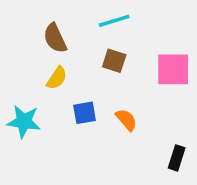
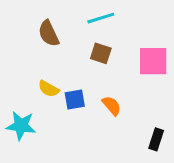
yellow semicircle: (57, 78) -> (49, 89), moved, turned 85
cyan star: (24, 122) -> (21, 126), moved

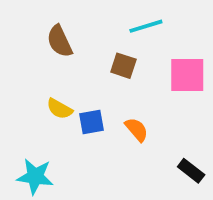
cyan line: (101, 18) -> (146, 26), moved
cyan star: (21, 126) -> (35, 176), moved
black rectangle: (156, 139) -> (191, 171), turned -70

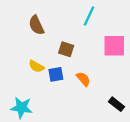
cyan line: (146, 26) -> (89, 16), turned -48
brown square: (123, 66) -> (66, 49), moved

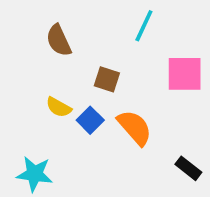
blue square: (56, 74) -> (90, 120), turned -35
orange semicircle: (83, 79) -> (135, 128), size x1.5

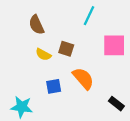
yellow semicircle: (59, 107) -> (43, 54), moved
blue square: (90, 120) -> (54, 86), moved, turned 35

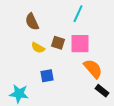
pink square: (114, 45) -> (80, 44), moved
orange semicircle: (83, 78) -> (93, 69), moved

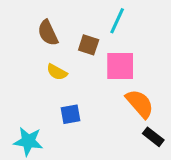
brown square: (58, 43) -> (89, 45), moved

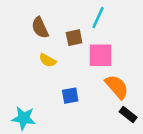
brown square: (89, 45) -> (74, 38), turned -30
blue square: (70, 114) -> (70, 96), moved

